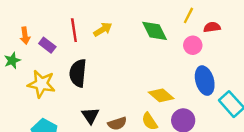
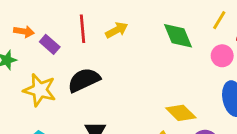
orange arrow: (25, 36) -> (24, 32), turned -77
black semicircle: (78, 73) -> (84, 80), turned 56

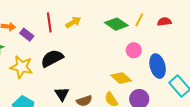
yellow line: (219, 20) -> (139, 20), moved
green diamond: (178, 36) -> (116, 24), turned -30
pink circle: (222, 56) -> (134, 50), moved

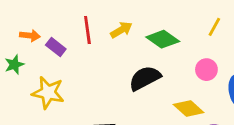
green diamond: (116, 24) -> (163, 39), moved
black semicircle: (52, 58) -> (145, 78), moved

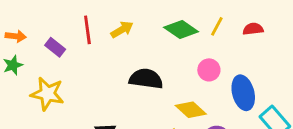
orange arrow: (30, 36) -> (16, 36), moved
green diamond: (163, 39) -> (181, 30), moved
black semicircle: (145, 78) -> (146, 79), turned 36

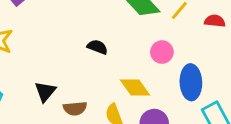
black semicircle: (146, 79) -> (97, 47), size x0.6

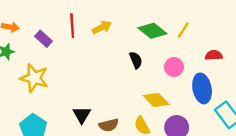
red semicircle: (215, 21) -> (214, 55), moved
black semicircle: (97, 47) -> (136, 60), moved, turned 56

